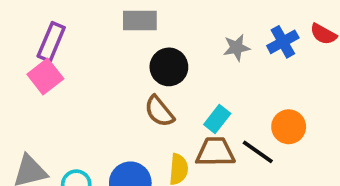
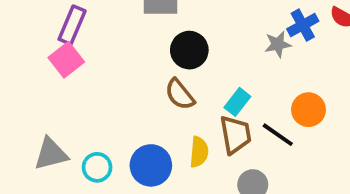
gray star: (236, 48) -> (278, 44), moved
brown trapezoid: (215, 152) -> (235, 135), turned 81

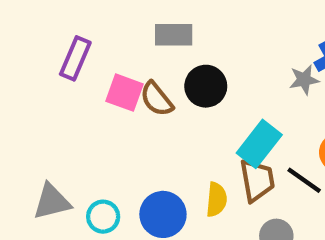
pink square: (66, 60) -> (125, 93), moved, turned -32
brown semicircle: (180, 94) -> (157, 99), moved
cyan rectangle: (237, 102) -> (259, 144), size x1.5

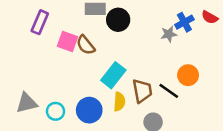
black circle: (206, 86) -> (118, 20), moved
cyan rectangle: (259, 144) -> (113, 75), moved

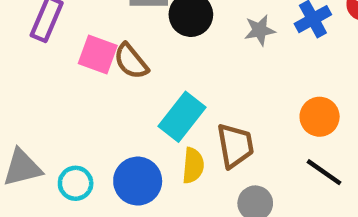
gray star: (169, 34) -> (260, 30), moved
black line: (169, 91) -> (324, 172), moved

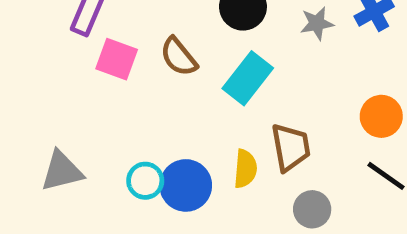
pink square: (98, 55) -> (117, 59), moved
cyan rectangle: (182, 117) -> (248, 78), moved
cyan circle: (76, 183) -> (145, 181), moved

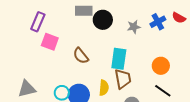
brown semicircle: (179, 57) -> (81, 56), moved
cyan rectangle: (248, 78) -> (119, 59), moved, turned -30

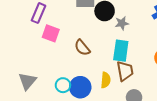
gray star: (134, 27) -> (122, 23), moved
gray triangle: (27, 89) -> (27, 81), turned -36

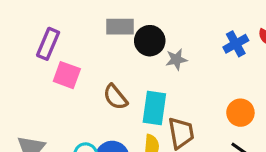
cyan rectangle: (121, 51) -> (154, 108), moved

